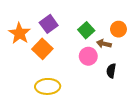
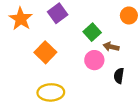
purple square: (49, 24) -> (58, 13), moved
orange circle: (118, 29) -> (129, 15), moved
orange star: (19, 33) -> (21, 19), moved

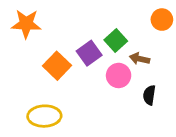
purple square: (58, 13) -> (89, 53), moved
orange star: (21, 19) -> (26, 24), turned -30
yellow ellipse: (51, 92) -> (44, 116), moved

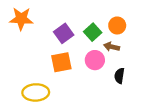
orange circle: (162, 20) -> (117, 25), moved
purple square: (89, 53) -> (64, 33), moved
orange square: (57, 66) -> (61, 62), moved, turned 35

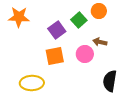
orange circle: (117, 25) -> (99, 11), moved
green square: (93, 32) -> (79, 20), moved
black semicircle: (119, 76) -> (110, 81), moved, size x1.5

